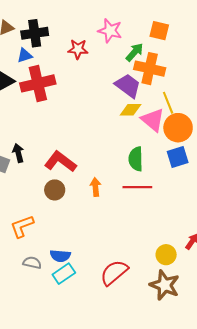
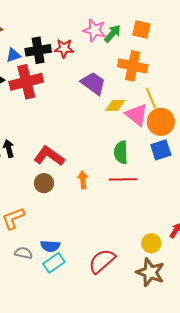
black cross: (35, 33) -> (38, 50), moved
green arrow: (135, 52) -> (113, 34), moved
purple trapezoid: (128, 86) -> (93, 83), moved

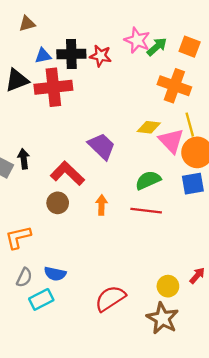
purple trapezoid: (93, 83) -> (102, 146), moved
green semicircle: (121, 152) -> (148, 180), turned 60
gray semicircle: (23, 253) -> (24, 277), turned 96
cyan rectangle: (54, 263) -> (41, 299), moved

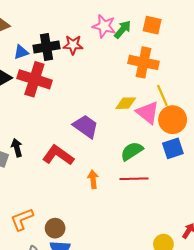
red cross: (53, 87) -> (34, 79), turned 32
brown circle: (58, 203) -> (55, 228), moved

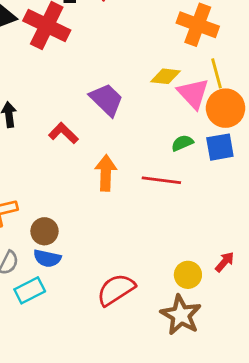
green semicircle: (132, 151) -> (182, 143), moved, size x0.7
red L-shape: (58, 155) -> (63, 133), size x0.7
orange arrow: (93, 179) -> (106, 173), size x1.4

